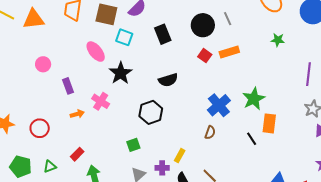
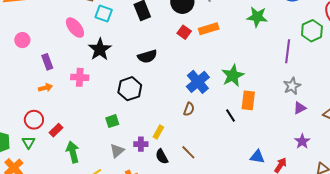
green star: (278, 40) -> (257, 17), size x1.5
pink cross: (101, 101) -> (80, 77), turned -30
orange arrow: (77, 114) -> (45, 88), moved
red circle: (40, 128) -> (34, 120), moved
green triangle: (50, 166) -> (29, 142), turned -40

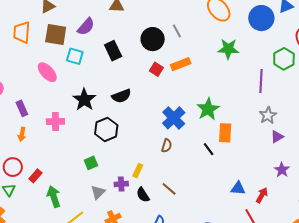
black star: (100, 49) -> (84, 100), moved
orange arrow: (45, 88) -> (22, 134), turned 120

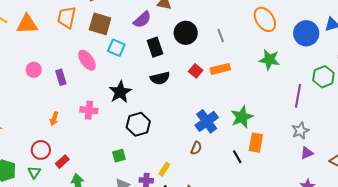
purple semicircle: (86, 27) -> (142, 20), moved
black circle: (153, 39) -> (186, 33), moved
black semicircle: (121, 96) -> (160, 78), moved
purple rectangle: (22, 108) -> (61, 77), moved

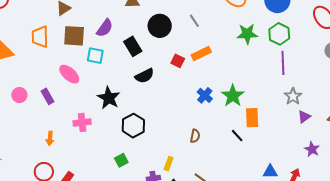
purple semicircle: (142, 20) -> (105, 28), moved
green hexagon: (323, 77) -> (279, 34), moved
blue cross: (207, 121) -> (205, 95), moved, size x0.7

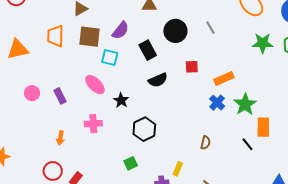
orange rectangle: (201, 53) -> (224, 78), moved
red square: (178, 61) -> (192, 67), turned -32
pink ellipse: (69, 74) -> (95, 85), moved
black star: (109, 98) -> (121, 100), size x0.7

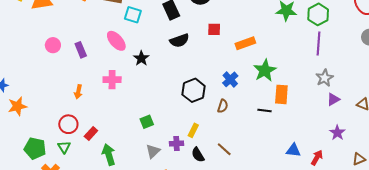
blue cross: (217, 103) -> (230, 79), moved
black hexagon: (144, 129) -> (194, 90), moved
black line: (247, 144) -> (265, 110), turned -48

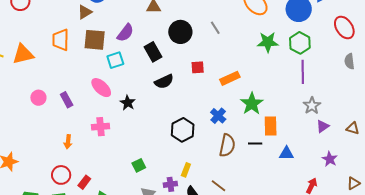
cyan square: (133, 15) -> (115, 60), turned -30
brown semicircle: (223, 106) -> (227, 145), moved, size x1.6
blue triangle: (293, 150) -> (286, 153), moved

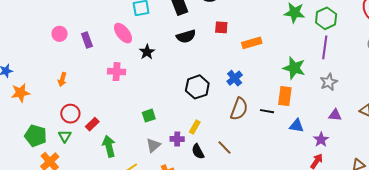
green star: (252, 104) -> (294, 68), moved, turned -30
purple triangle: (323, 126) -> (335, 115), moved, turned 32
orange arrow: (68, 142) -> (62, 79), moved
purple star: (330, 159) -> (321, 140), moved

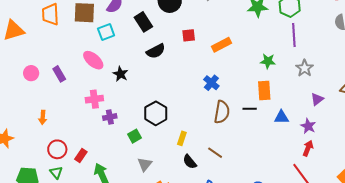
green star: (294, 68) -> (268, 61), size x0.7
black hexagon: (197, 87) -> (156, 113), moved
purple triangle: (335, 115) -> (317, 99), turned -32
purple cross: (177, 139) -> (110, 117), moved

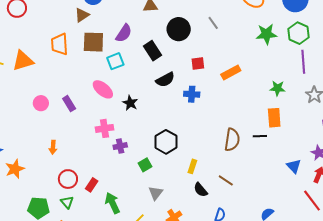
blue cross: (211, 83) -> (192, 94), moved, turned -35
blue triangle: (281, 117) -> (294, 166), moved, turned 49

